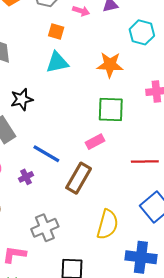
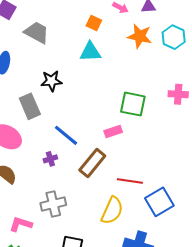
orange star: (110, 65) -> (140, 36), moved
red line: (145, 161) -> (130, 181), moved
purple cross: (26, 177) -> (50, 159), moved

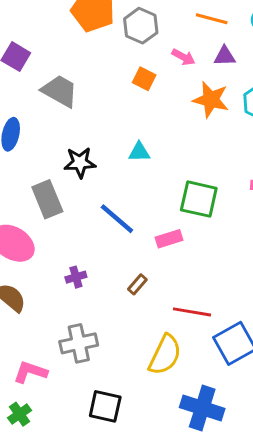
cyan triangle: (90, 52) -> (139, 152), moved, size x0.7
blue line: (66, 135) -> (117, 219), moved
brown rectangle: (92, 163) -> (137, 284), size x0.5

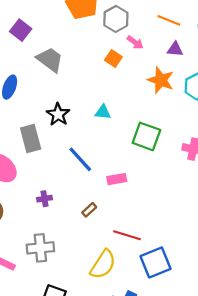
pink arrow: (183, 57) -> (135, 42), moved
black star: (80, 163) -> (58, 114), turned 30
green square: (199, 199) -> (146, 136), moved

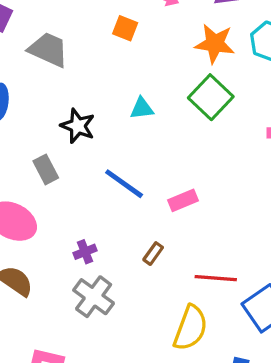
orange square: (113, 59) -> (125, 28), moved
green square: (146, 136) -> (211, 97), moved, turned 36
gray rectangle: (31, 138) -> (46, 169), size x0.7
gray cross: (40, 248) -> (94, 297), moved, turned -36

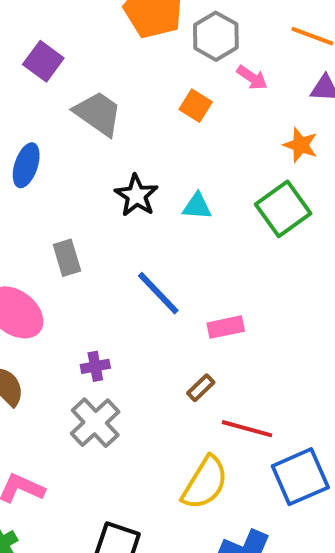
orange star: (215, 44) -> (300, 145), size x0.7
black star: (78, 126) -> (136, 195), moved
brown rectangle: (153, 254) -> (201, 388), moved

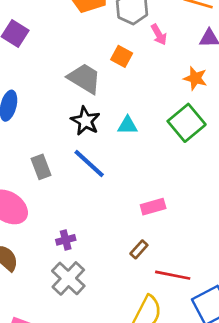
pink arrow: (252, 78) -> (159, 35), turned 30
gray trapezoid: (98, 113) -> (84, 78), moved
blue line: (158, 293) -> (89, 164), moved

